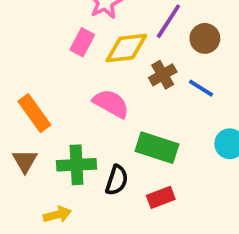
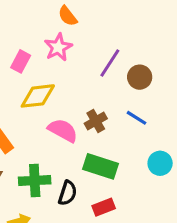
pink rectangle: (82, 42) -> (21, 61), moved
yellow diamond: (126, 48) -> (38, 96), moved
brown cross: (163, 75) -> (96, 121), moved

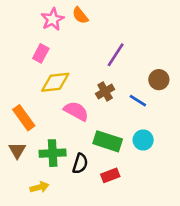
pink star: (58, 47) -> (53, 19), moved
brown circle: (140, 77) -> (159, 80), moved
brown cross: (96, 121) -> (105, 91), moved
cyan circle: (160, 163) -> (143, 140), moved

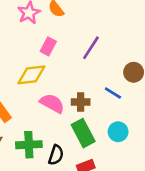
pink rectangle: (41, 53) -> (48, 46), moved
brown cross: (105, 91) -> (81, 102), moved, turned 30
green rectangle: (108, 141) -> (83, 133), turned 44

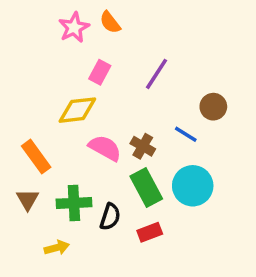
brown cross: (81, 102) -> (143, 146), turned 30
cyan circle: (118, 132) -> (193, 186), size x1.5

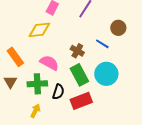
pink semicircle: (105, 148) -> (49, 63), moved
red rectangle: (150, 232) -> (81, 101), size x1.5
yellow arrow: (57, 248) -> (35, 111), moved, turned -48

